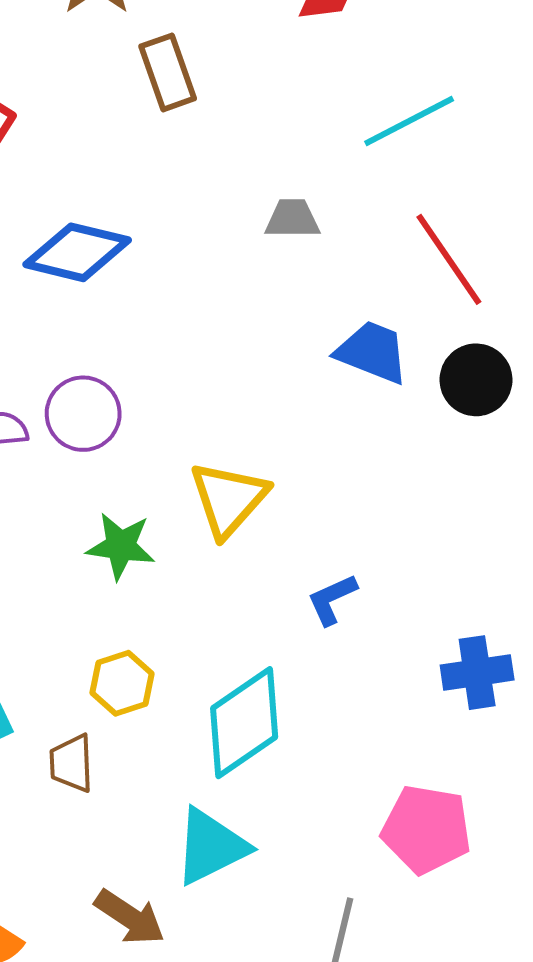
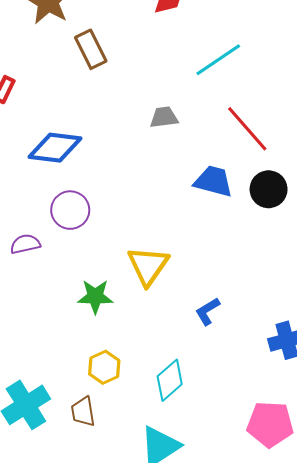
purple circle: (83, 414) -> (70, 210), moved
cyan diamond: (244, 723) -> (170, 380), size x0.7

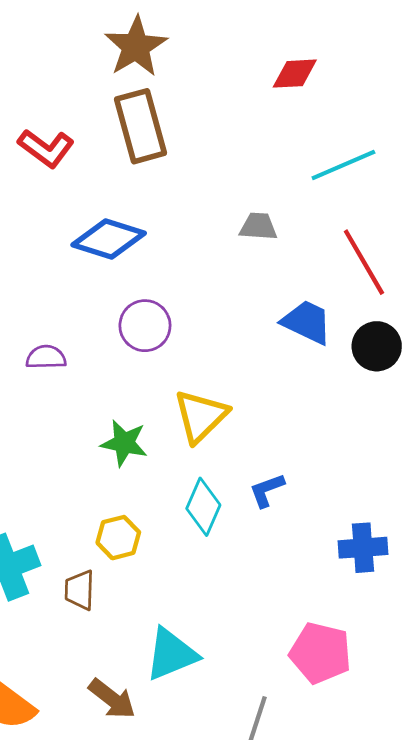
brown rectangle: (91, 49) -> (140, 126), moved, size x1.4
purple circle: (70, 210) -> (145, 326), moved
cyan diamond: (170, 380) -> (203, 507), moved, turned -36

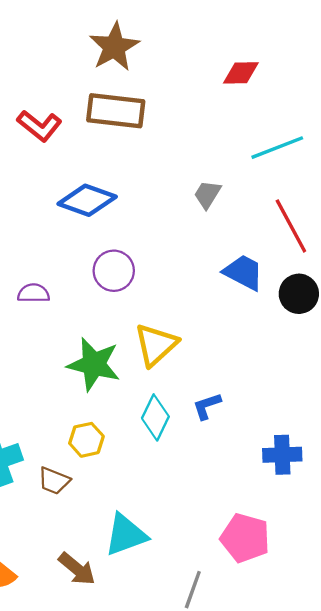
brown rectangle: (140, 126) -> (116, 111), turned -70
gray trapezoid: (258, 226) -> (207, 194), turned -64
green star: (124, 443) -> (94, 364), size x1.4
brown trapezoid: (80, 590) -> (54, 481), turned -72

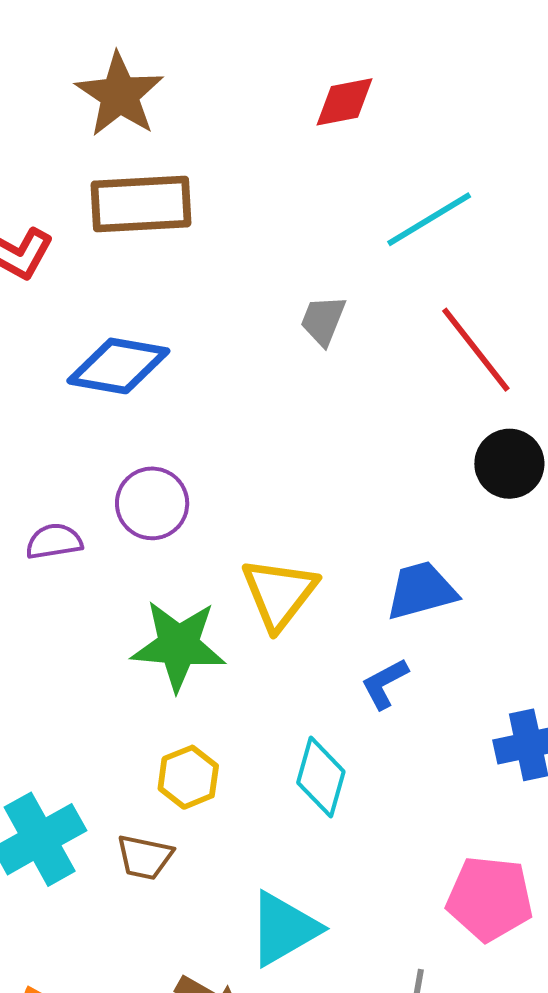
purple circle: (114, 271) -> (152, 503), moved
blue trapezoid: (243, 272) -> (421, 591), moved, turned -33
cyan diamond: (155, 417) -> (321, 777), moved

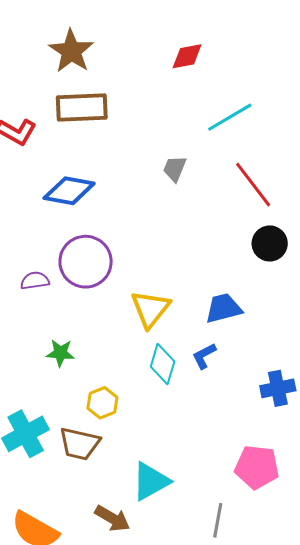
purple circle: (152, 503) -> (86, 262), size x1.4
green star: (178, 645) -> (60, 353), moved, size x0.6
cyan diamond: (321, 777) -> (163, 364), moved
brown trapezoid: (145, 857) -> (79, 444), size x1.4

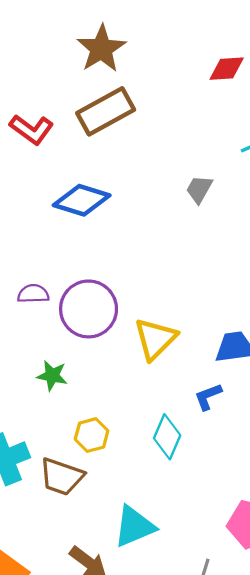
brown rectangle: (82, 108) -> (106, 111), turned -33
purple circle: (86, 262) -> (89, 309), moved
cyan diamond: (163, 364) -> (167, 437), moved

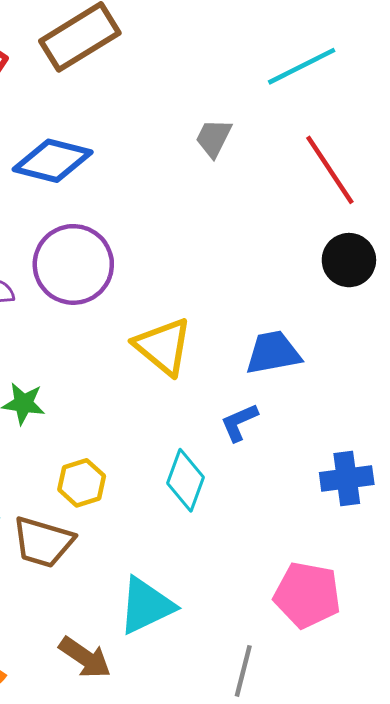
purple circle: (89, 309) -> (73, 264), moved
yellow triangle: (155, 339) -> (163, 346), turned -33

